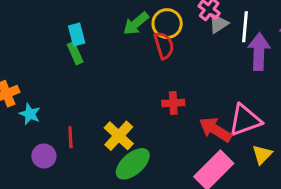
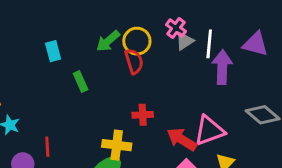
green rectangle: (75, 53) -> (81, 82), moved
yellow cross: (119, 136) -> (117, 145), moved, turned -36

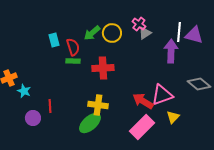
white line: (209, 44) -> (179, 32), moved
red semicircle: (134, 61) -> (73, 47), moved
green rectangle: (81, 82) -> (73, 61), turned -64
red cross: (143, 115) -> (103, 68), moved, size x1.5

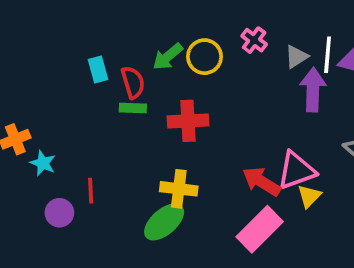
gray triangle: (145, 33) -> (296, 57), moved
yellow triangle: (173, 117) -> (309, 196), moved

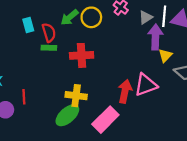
red arrow: (261, 181) -> (125, 91), turned 70
yellow triangle: (309, 196) -> (165, 55), moved
pink rectangle: (260, 229) -> (105, 120), moved

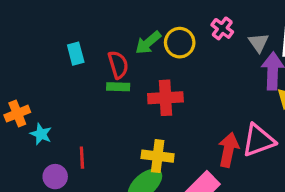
gray triangle: (146, 17) -> (258, 43), turned -32
cyan rectangle: (28, 25) -> (76, 54), moved

